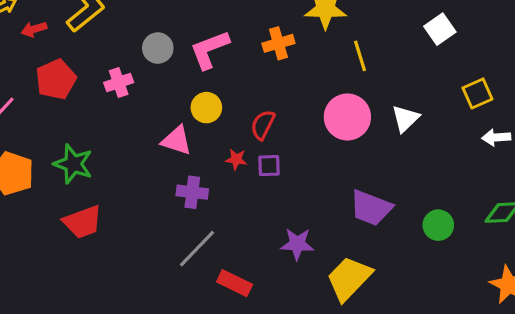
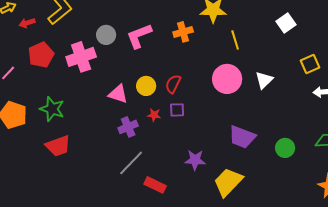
pink cross: (119, 83) -> (81, 57), size x1.6
yellow circle: (206, 108) -> (146, 86), moved
red star: (236, 159) -> (154, 115), moved
purple cross: (192, 192) -> (128, 127), turned -30

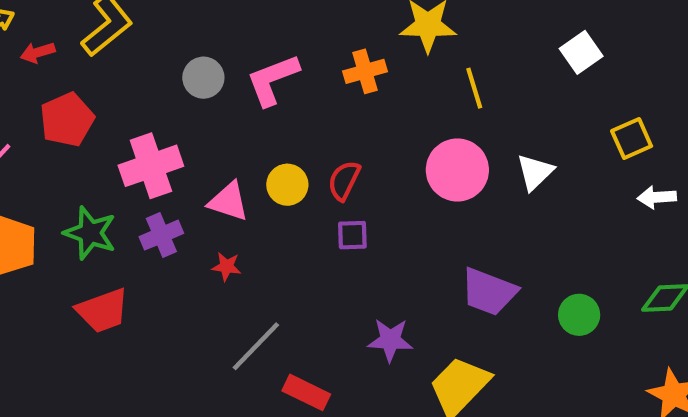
pink cross: (81, 57) -> (151, 166), moved
red star: (154, 115) -> (226, 267), moved
purple cross: (128, 127) -> (161, 235), moved

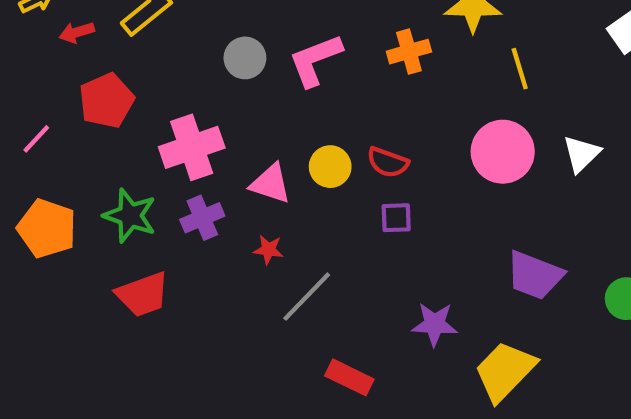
red semicircle: (344, 180) -> (388, 162), turned -96
gray line: (256, 346) -> (307, 297), moved

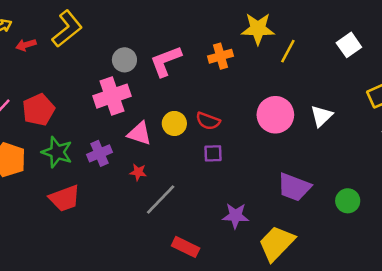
yellow line: (520, 69) -> (288, 51), moved, turned 45
red pentagon: (107, 101) -> (38, 110), moved
pink cross: (192, 147) -> (112, 96), moved

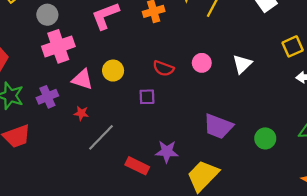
gray circle: (124, 60) -> (47, 15), moved
pink circle: (275, 115) -> (202, 63), size x0.6
red semicircle: (208, 121) -> (163, 68), moved
red rectangle: (186, 247) -> (137, 166), moved

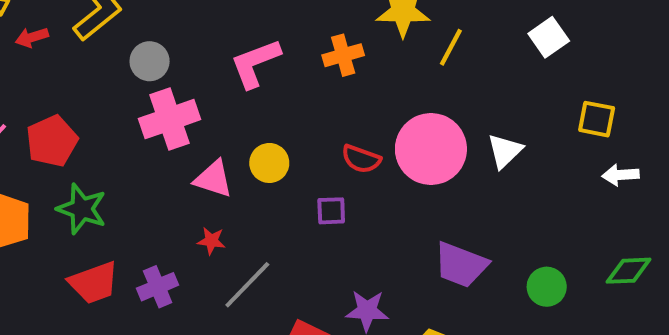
yellow square: (293, 46) -> (597, 119), turned 35
pink circle: (202, 63) -> (431, 149), size x2.0
purple cross: (47, 97) -> (158, 287), moved

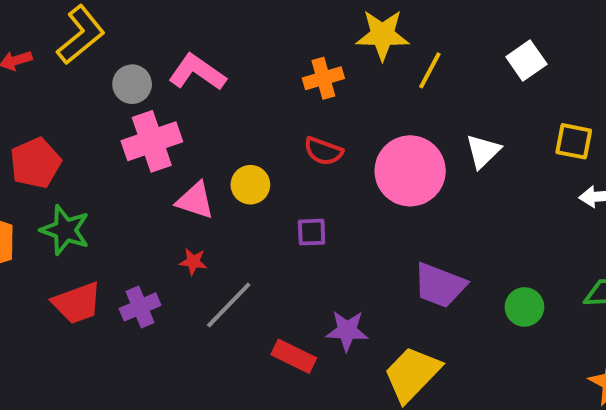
pink L-shape: (255, 63) -> (197, 72), moved, turned 56
white triangle: (505, 151) -> (483, 151), moved
red semicircle: (361, 159) -> (323, 151), moved

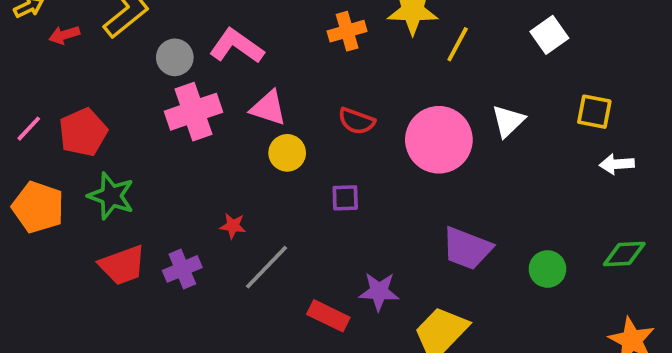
orange cross: (323, 78) -> (347, 31), moved
pink triangle: (195, 200) -> (268, 108), moved

